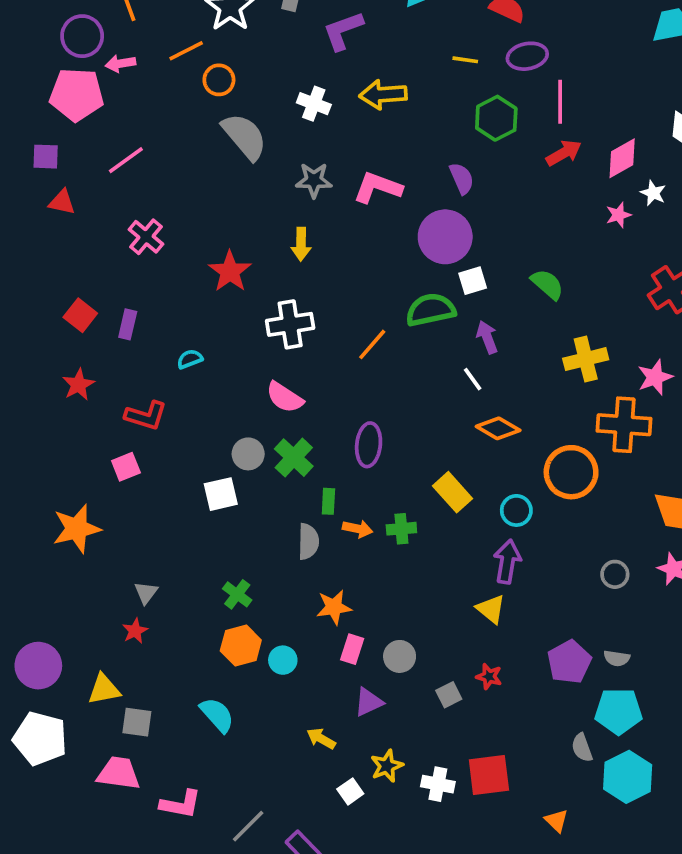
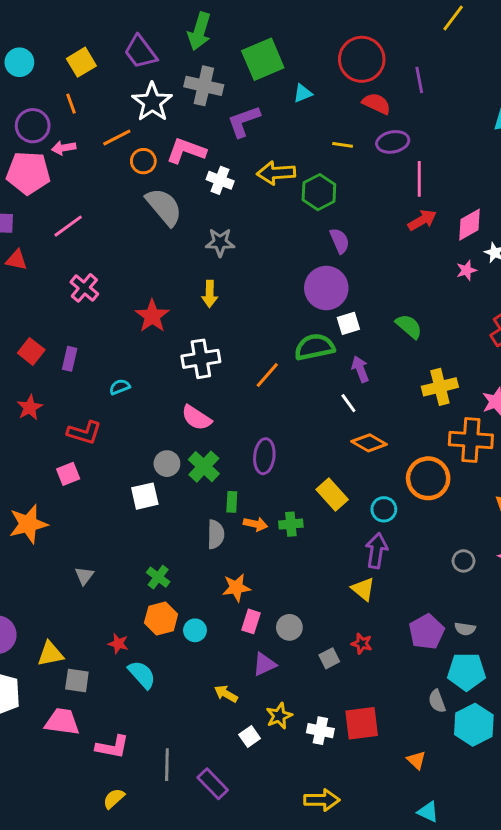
green hexagon: (496, 118) -> (319, 192), moved
pink L-shape: (378, 188) -> (186, 151), moved
red star: (135, 631) -> (118, 644), moved, turned -30
gray line: (248, 826) -> (167, 765), turned -44

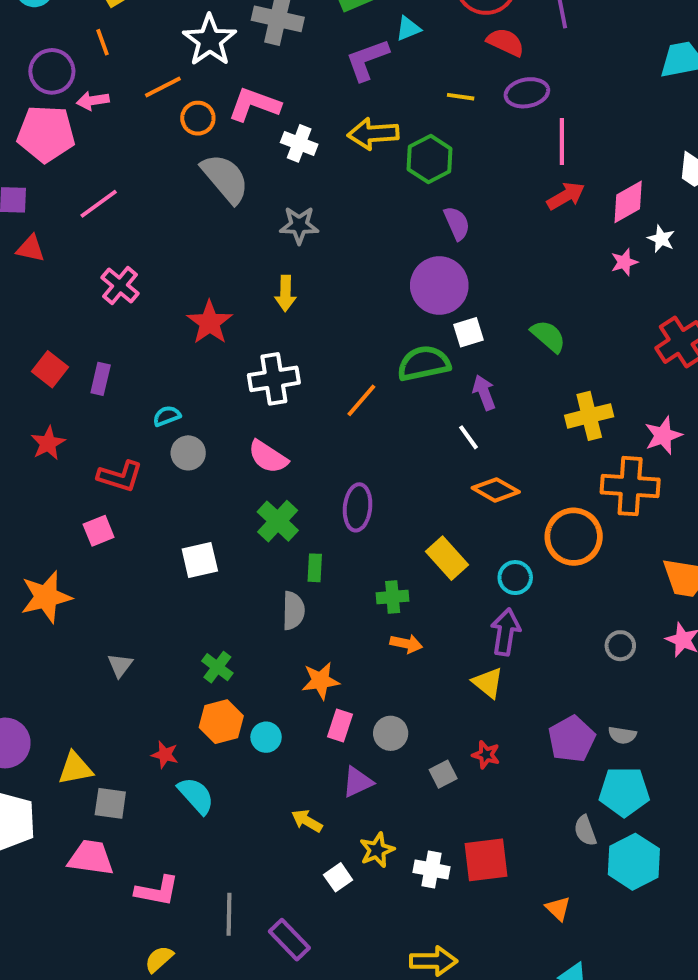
purple L-shape: (244, 121) -> (367, 60), moved
gray circle: (167, 464) -> (188, 453), moved
orange arrow: (255, 524) -> (406, 644), moved

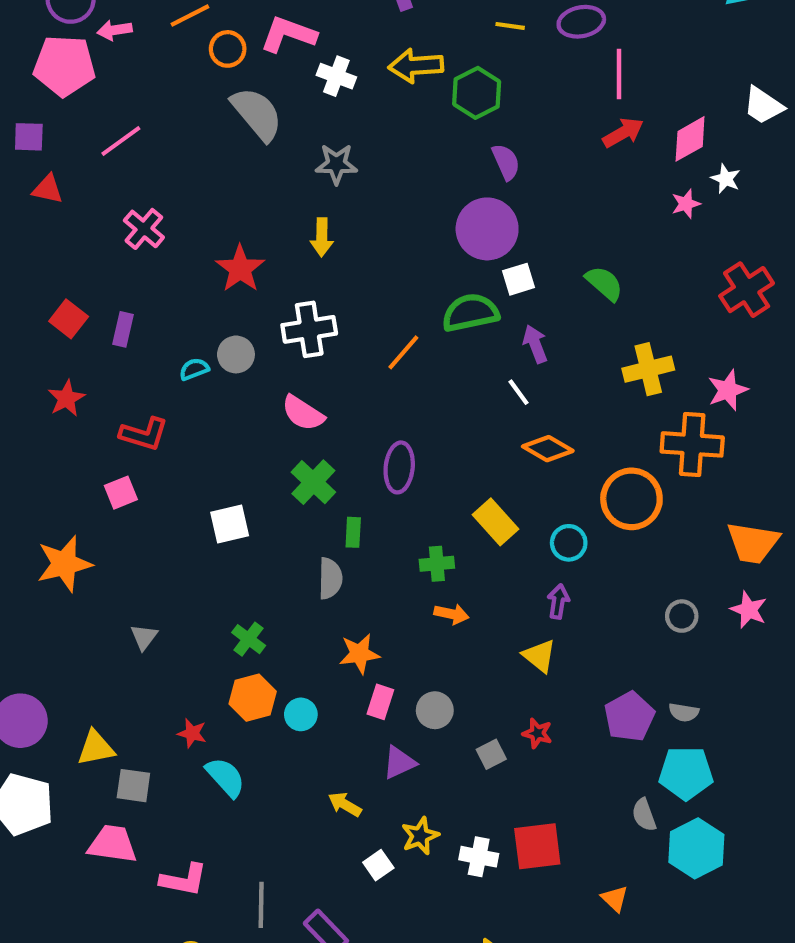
gray circle: (188, 453) -> (236, 354), moved
purple arrow: (505, 632) -> (558, 601), size x0.7

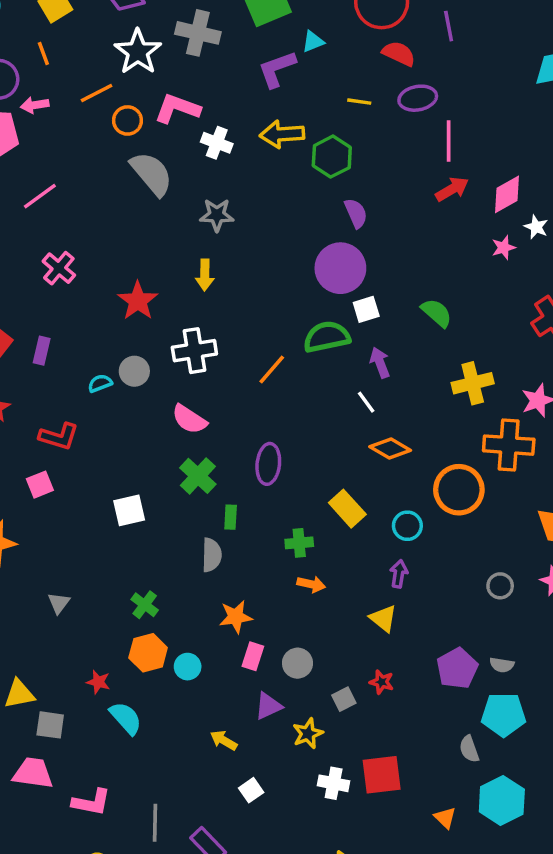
yellow star: (420, 836) -> (308, 734), moved
cyan hexagon: (696, 848) -> (502, 800), moved

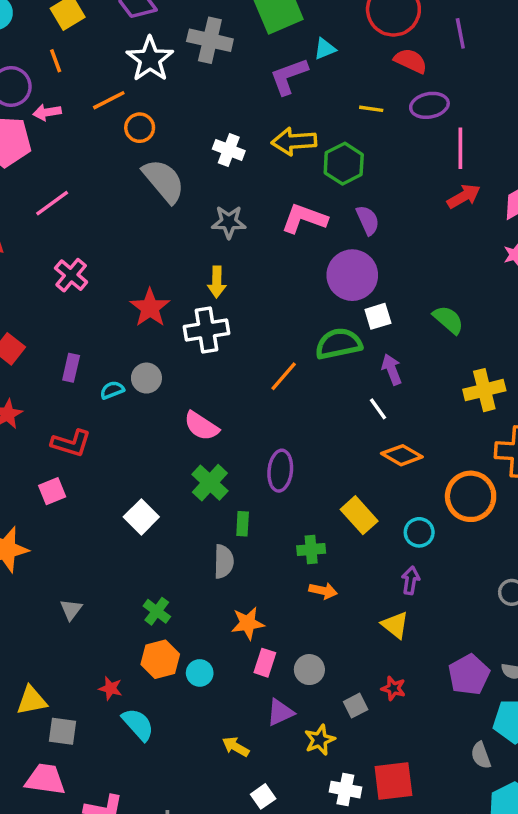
pink L-shape: (177, 108) -> (304, 219), moved
purple rectangle: (42, 351) -> (71, 368), moved
white cross: (194, 351) -> (207, 330), moved
white square: (129, 510) -> (141, 517), turned -32

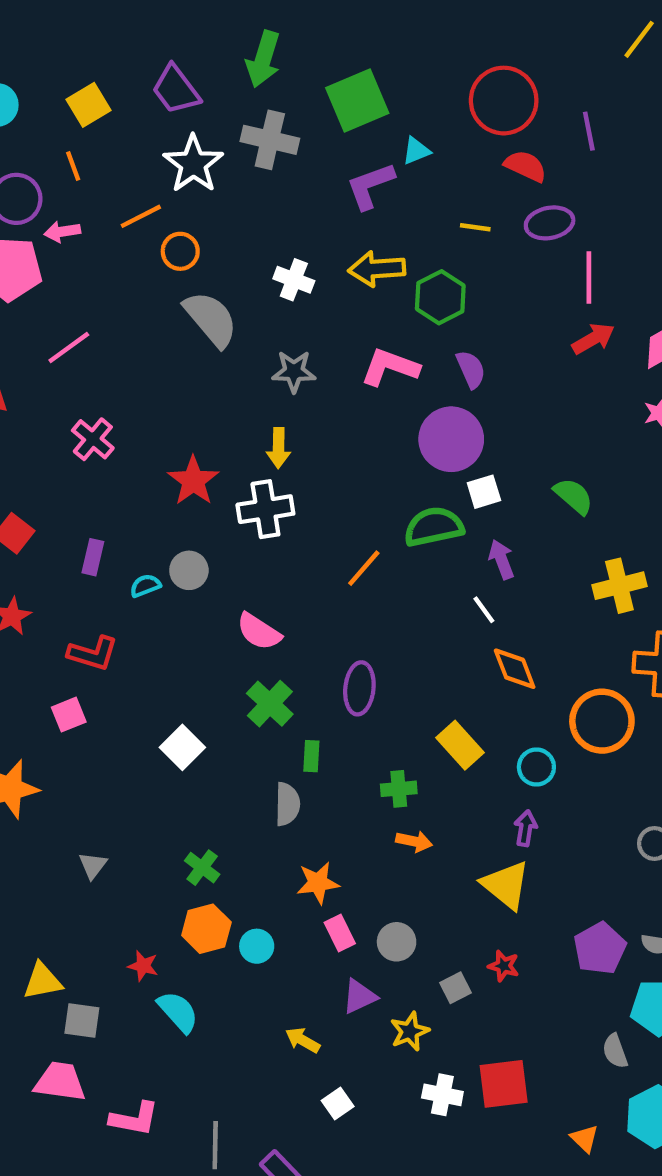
orange diamond: (402, 455) -> (515, 669), turned 39
yellow triangle: (395, 625) -> (506, 885), size x1.4
pink rectangle: (265, 663) -> (340, 933), turned -44

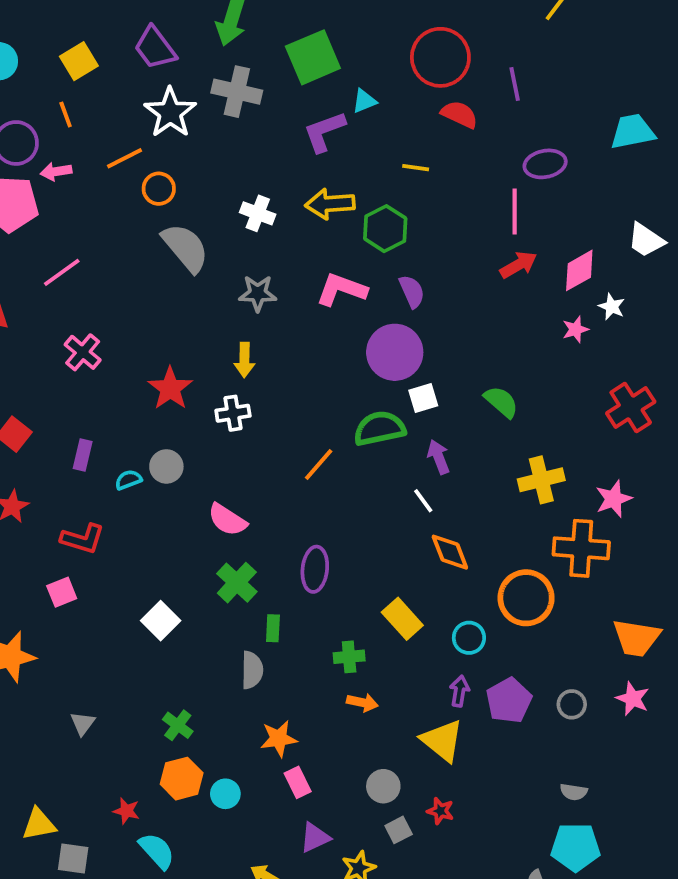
purple ellipse: (550, 223) -> (545, 164), moved
white cross: (265, 509) -> (233, 413), size x0.7
gray circle: (397, 942) -> (383, 786), moved
purple pentagon: (600, 948) -> (509, 701), moved

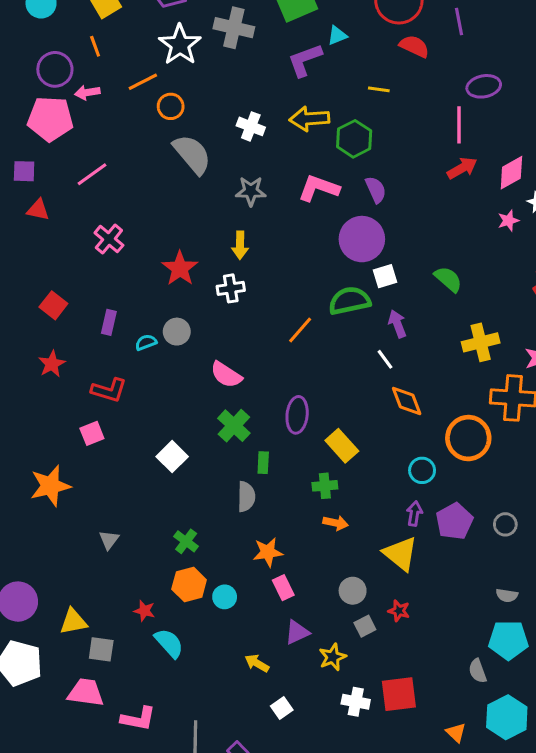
yellow rectangle: (402, 619) -> (342, 446), moved

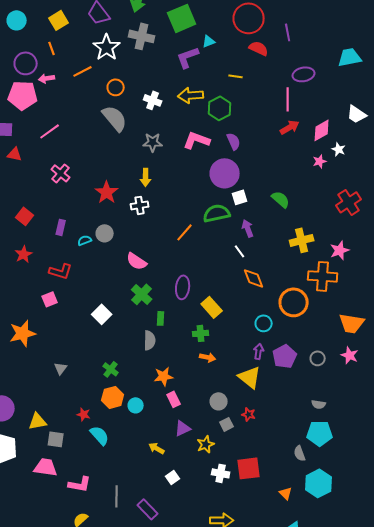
orange circle: (171, 106) -> (116, 87), moved

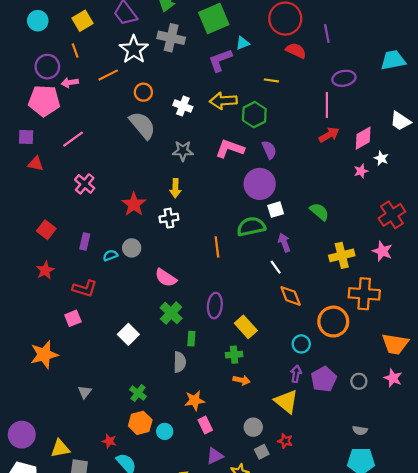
orange line: (185, 232) -> (217, 247), turned -48
pink star: (340, 250) -> (382, 251), moved, turned -30

